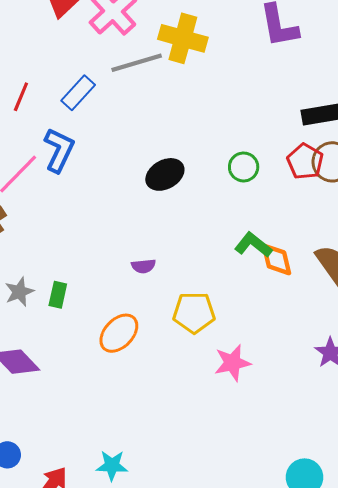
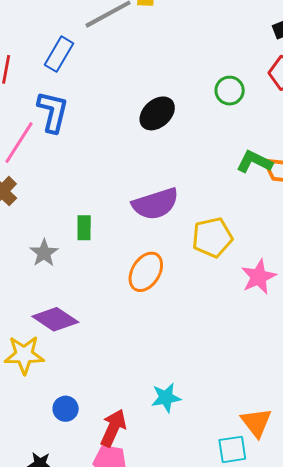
purple semicircle: (143, 266) -> (155, 204), size x2.0
green rectangle: (58, 295) -> (84, 228), moved

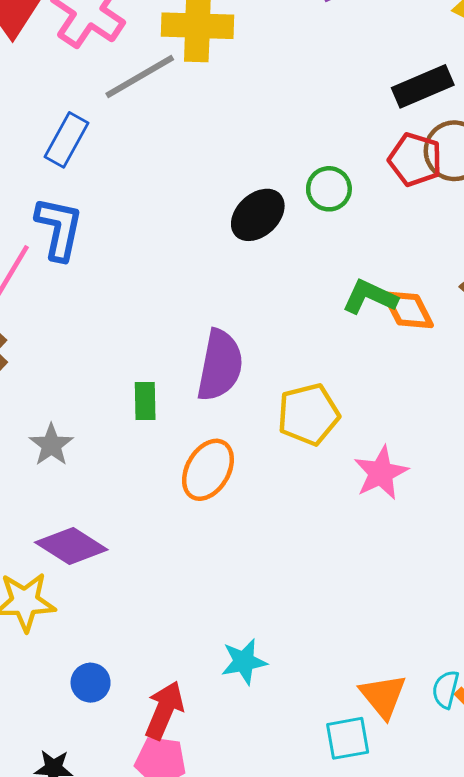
black ellipse: (157, 113) -> (258, 215), moved
purple semicircle: (155, 204) -> (220, 365), turned -60
green rectangle: (84, 228) -> (145, 401), moved

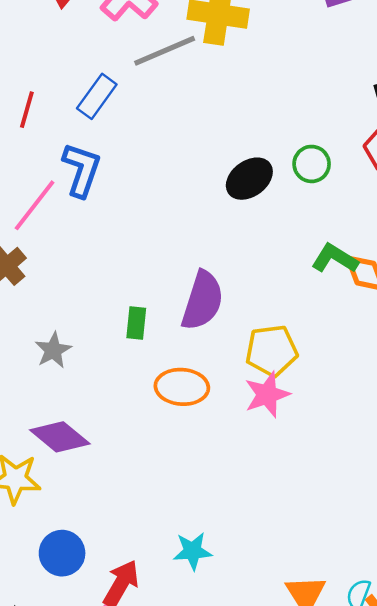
orange ellipse: (208, 470) -> (182, 387), turned 57
pink star: (381, 473) -> (267, 395), moved
blue circle: (91, 683) -> (62, 553), size x1.4

